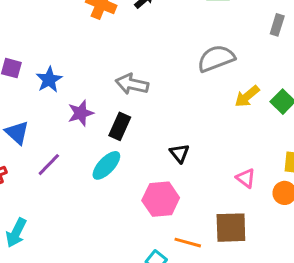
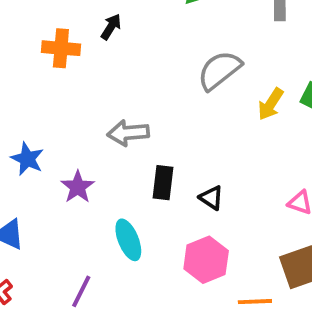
black rectangle: (120, 126) -> (163, 183), moved
purple line: (49, 165) -> (81, 291), moved
cyan ellipse: (106, 165) -> (128, 240), turned -48

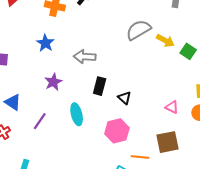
yellow arrow: (271, 104) -> (165, 41), moved, turned -102
blue star: (27, 159) -> (45, 43), moved
purple line: (81, 291) -> (40, 121), moved

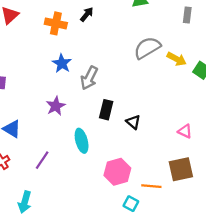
blue star: (45, 43) -> (62, 63), moved
gray arrow: (85, 57) -> (89, 78), turned -65
purple line: (40, 121) -> (42, 160), moved
pink hexagon: (117, 131) -> (117, 172), moved

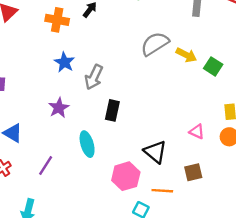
black triangle: (133, 122) -> (155, 152), moved, size x1.5
brown square: (181, 169) -> (193, 172), size x0.7

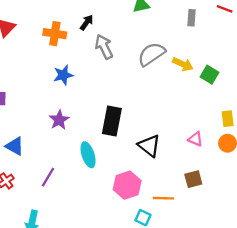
blue star: (64, 62) -> (63, 75), turned 30
gray arrow: (94, 77) -> (104, 47), moved, turned 130
black rectangle: (112, 110) -> (112, 121), size x1.4
black triangle: (155, 152) -> (149, 146), moved

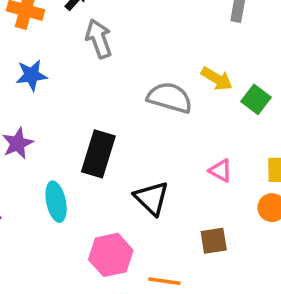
gray semicircle: (151, 54) -> (170, 98), moved, turned 44
pink triangle: (196, 139) -> (220, 171), moved
brown square: (193, 179) -> (214, 241), moved

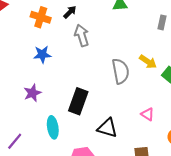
gray semicircle: (170, 98) -> (121, 71), turned 60
black triangle: (152, 198) -> (107, 128), turned -30

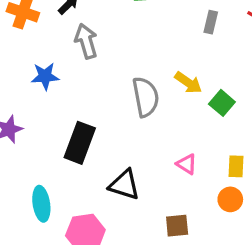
blue star: (42, 54) -> (45, 76), moved
cyan ellipse: (53, 127) -> (41, 204), moved

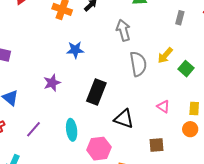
gray arrow: (86, 41) -> (123, 30), moved
yellow arrow: (188, 83) -> (165, 55), turned 96

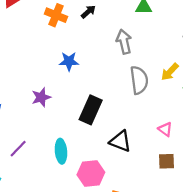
brown square: (157, 145) -> (166, 161), moved

